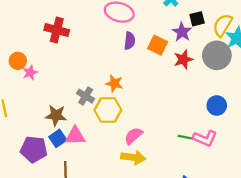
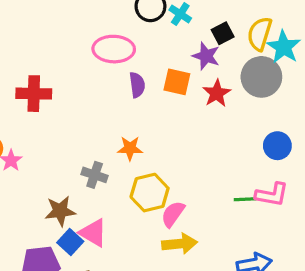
yellow hexagon: (108, 110) -> (150, 193), moved
pink triangle: (75, 136) -> (93, 233), turned 45

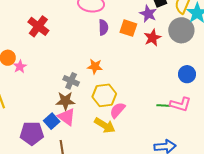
red cross: (34, 94) -> (38, 26), turned 30
brown star: (60, 211) -> (65, 101), moved
yellow arrow: (180, 244) -> (105, 125), moved, turned 30

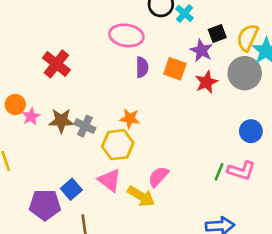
gray cross: (71, 81) -> (85, 126), moved
yellow hexagon: (104, 95) -> (118, 145), moved
brown star: (65, 101) -> (61, 121), moved
green line: (163, 106) -> (219, 172), turned -72
pink triangle: (67, 117) -> (110, 180), moved

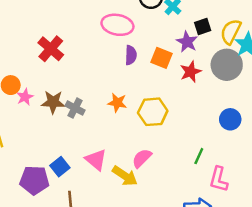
yellow hexagon: (118, 145) -> (153, 112), moved
pink L-shape: (241, 171) -> (219, 179), moved, turned 85

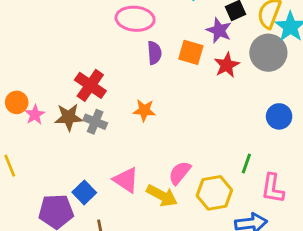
red cross: (51, 49) -> (90, 85), moved
yellow hexagon: (153, 112) -> (214, 193), moved

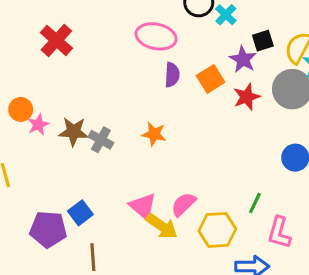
orange square: (191, 52) -> (211, 79), turned 35
red cross: (90, 85) -> (56, 40), moved
pink triangle: (126, 180) -> (143, 206), moved

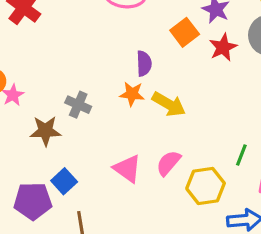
purple semicircle: (172, 75) -> (144, 63), moved
brown star: (74, 132) -> (45, 131), moved
yellow arrow: (162, 226) -> (169, 104), moved

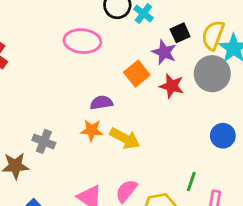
red star: (223, 47) -> (172, 86), turned -30
purple semicircle: (144, 63) -> (101, 103), turned -95

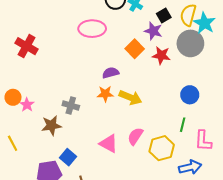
blue circle: (223, 136) -> (190, 95), moved

